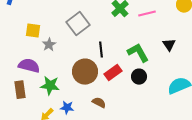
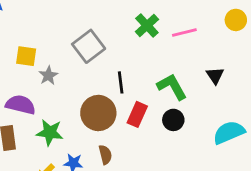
red rectangle: (113, 73) -> (137, 114), turned -30
brown semicircle: (99, 103) -> (105, 155), moved, turned 48

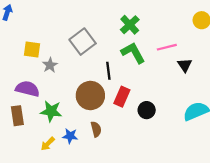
pink line: (184, 32) -> (167, 47), moved
green L-shape: (172, 87) -> (133, 53), moved
black circle: (173, 120) -> (147, 110), moved

